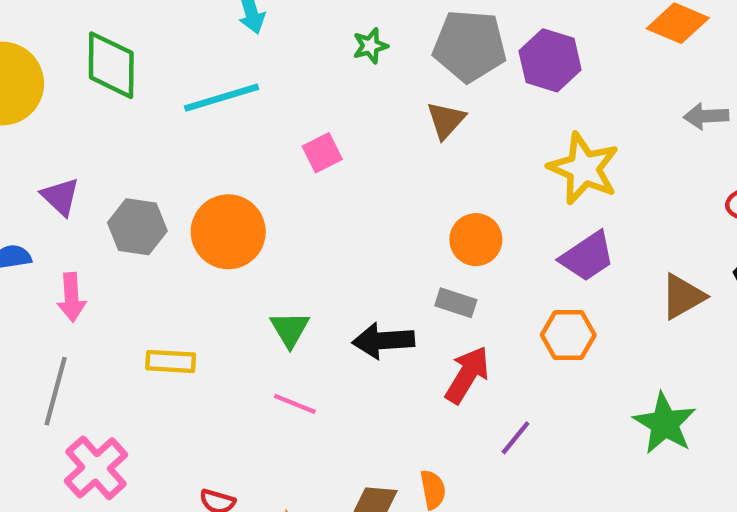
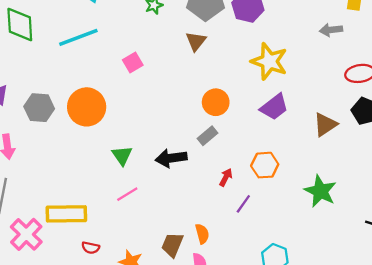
gray rectangle: (456, 303) -> (207, 136), turned -54
orange hexagon: (568, 335) -> (265, 165), moved
yellow rectangle: (171, 361) -> (66, 214), moved, size x1.6
red arrow: (467, 375) -> (226, 177), moved, size x0.6
pink line: (295, 404) -> (127, 194), turned -50

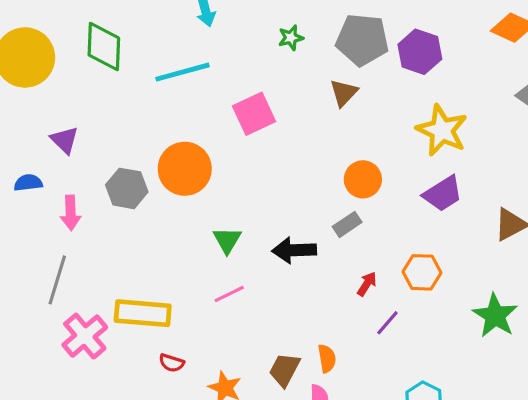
pink square: (133, 62) -> (254, 114), size x1.5
gray hexagon: (39, 108) -> (127, 188), moved

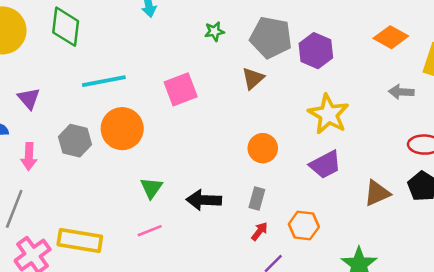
cyan line: (183, 72) -> (104, 81), moved
gray rectangle: (347, 224) -> (257, 198), moved, turned -45

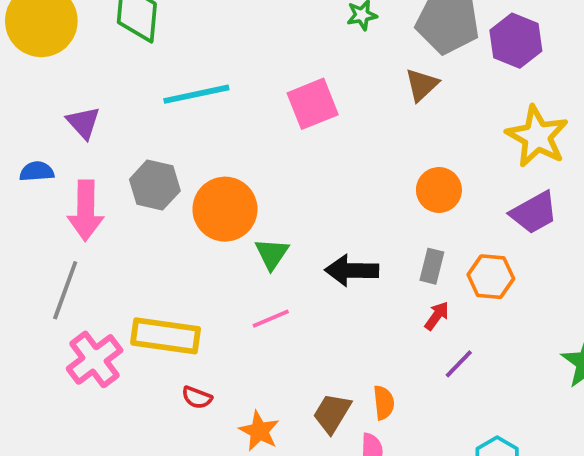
orange circle: (122, 129) -> (225, 209), moved
pink arrow: (29, 156) -> (86, 211), size x1.4
orange hexagon: (304, 226) -> (491, 277), moved

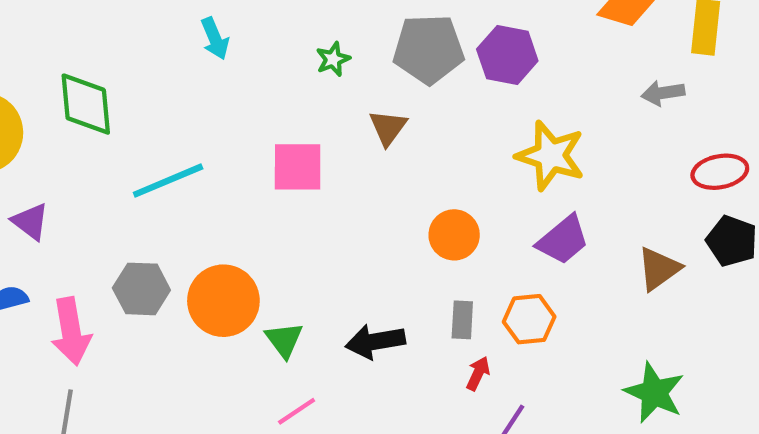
brown triangle: (422, 85) -> (388, 127), moved
pink square: (313, 104) -> (298, 167), turned 33
purple triangle: (83, 123) -> (30, 222), moved

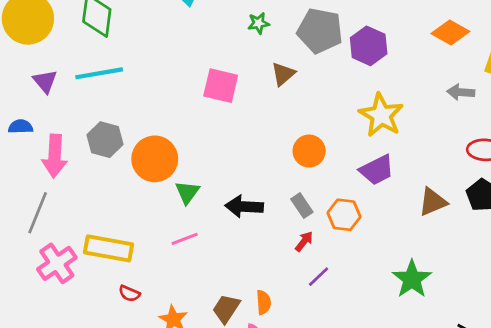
cyan line: (168, 181) -> (99, 73), moved
gray rectangle: (462, 320) -> (302, 206), turned -50

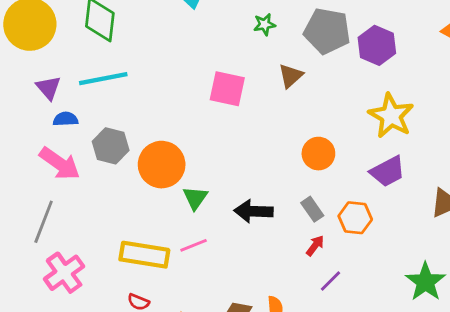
blue semicircle: (21, 127) -> (66, 119), moved
pink arrow: (55, 156) -> (60, 164), turned -57
yellow rectangle: (109, 248) -> (144, 255), moved

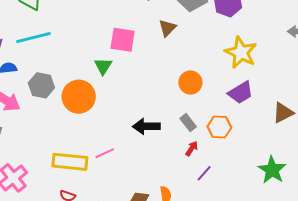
green triangle: (195, 198) -> (103, 66), moved

